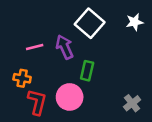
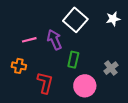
pink circle: (70, 97) -> (85, 86), moved
red L-shape: (37, 102) -> (45, 83), moved
gray cross: (132, 103) -> (111, 68), moved

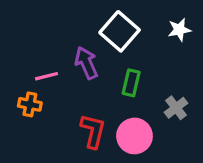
pink line: (29, 40) -> (46, 76), moved
green rectangle: (73, 60) -> (131, 83), moved
red L-shape: (45, 83) -> (93, 131), moved

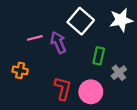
white star: (179, 30) -> (121, 20), size x1.5
pink line: (46, 76) -> (35, 38), moved
green rectangle: (131, 83) -> (99, 56), moved

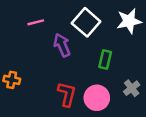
pink line: (35, 38) -> (36, 22), moved
orange cross: (20, 70) -> (12, 80), moved
gray cross: (119, 73) -> (132, 88), moved

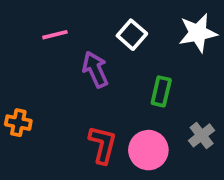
white square: (86, 22) -> (132, 35), size x0.7

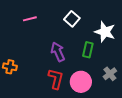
white star: (198, 33) -> (105, 32), moved, turned 30
purple arrow: (95, 69) -> (58, 52), moved

